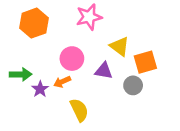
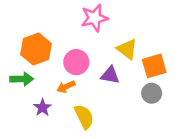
orange hexagon: (34, 23) -> (36, 49), moved
gray circle: (133, 85) -> (152, 93), moved
purple star: (40, 89) -> (43, 108), moved

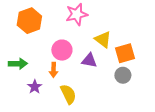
orange hexagon: (36, 49) -> (29, 21), moved
orange arrow: (66, 87) -> (54, 70), turned -64

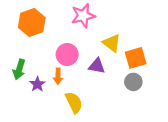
green arrow: (18, 64) -> (19, 69), turned 108
purple star: (35, 87) -> (37, 84), moved

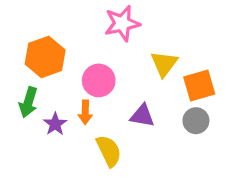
orange hexagon: (32, 23) -> (45, 57), moved
yellow triangle: (112, 43) -> (164, 64), turned 30
purple triangle: (97, 66) -> (142, 116), moved

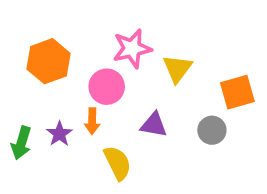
pink star: (122, 23) -> (132, 49), moved
orange square: (199, 85) -> (237, 92), moved
green arrow: (28, 102) -> (21, 143), moved

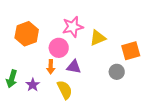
yellow triangle: (177, 68) -> (98, 38), turned 30
purple triangle: (154, 125) -> (74, 67), moved
purple star: (59, 134) -> (33, 85), moved

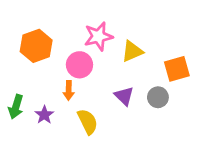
purple triangle: (74, 67) -> (124, 96), moved, turned 35

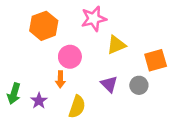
pink star: (98, 36) -> (94, 19), moved
orange hexagon: (36, 46) -> (44, 26), moved
yellow semicircle: (88, 122) -> (77, 107), turned 45

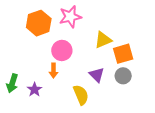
pink star: (94, 19) -> (70, 17), moved
orange square: (156, 60) -> (123, 54), moved
yellow semicircle: (77, 107) -> (81, 95), moved, turned -42

